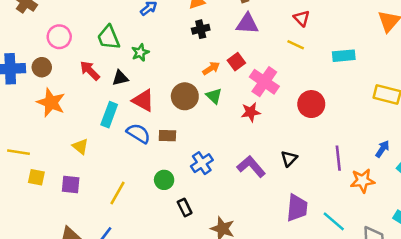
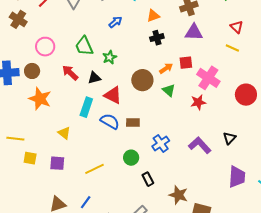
red square: (236, 62) -> (186, 63), turned 32
brown circle: (185, 96) -> (142, 80), moved
yellow line: (117, 193) -> (94, 169), turned 36

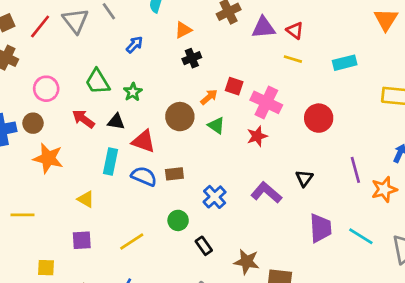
purple triangle: (194, 32) -> (263, 28), moved
red square: (186, 63) -> (234, 86), turned 32
black triangle: (94, 78) -> (116, 122), turned 32
yellow square: (30, 158) -> (46, 268), moved

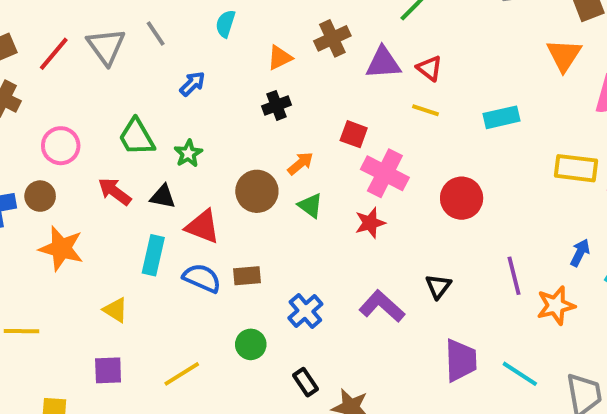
orange triangle: (183, 30) -> (280, 58), moved
red square: (234, 86) -> (354, 134), moved
black rectangle: (204, 246) -> (306, 382), moved

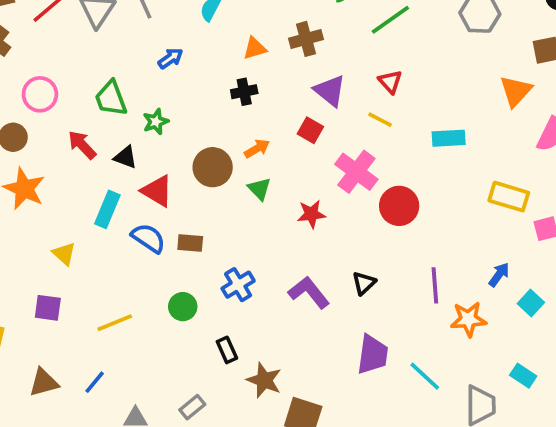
purple triangle: (383, 63) -> (330, 91), moved, turned 33
pink cross: (385, 173) -> (356, 172), moved

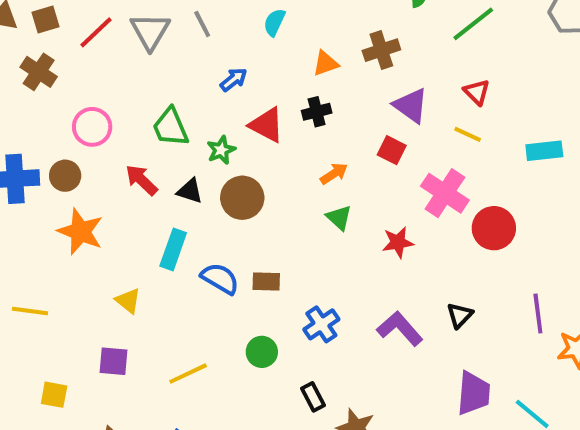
brown circle: (213, 167) -> (242, 198), moved
red triangle: (157, 191) -> (267, 125), moved

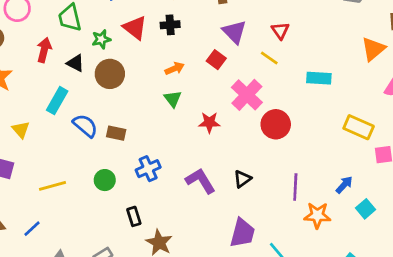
red arrow: (141, 180) -> (44, 50), turned 50

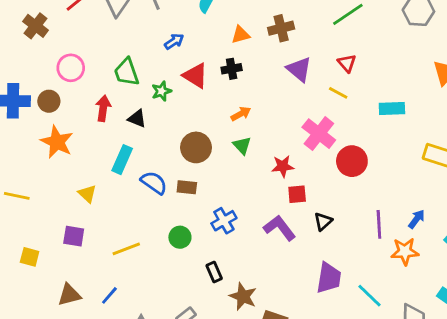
red square: (216, 60) -> (297, 194), moved, turned -36
brown circle: (110, 74) -> (196, 147), moved
blue arrow: (344, 185) -> (417, 219), moved

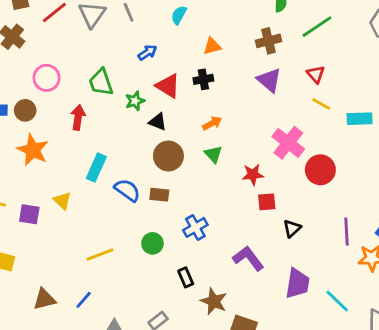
brown cross: (281, 28) -> (269, 41), moved
yellow line: (338, 93) -> (321, 104), moved
black triangle: (137, 119) -> (158, 122), moved
purple L-shape: (280, 228) -> (248, 258), moved
purple square: (74, 236) -> (29, 214), moved

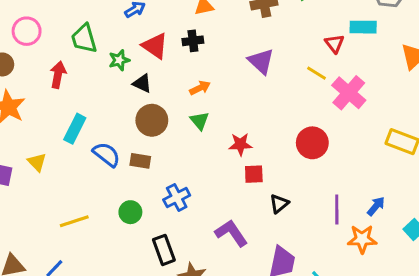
red triangle: (316, 74) -> (335, 44), moved
purple triangle: (269, 80) -> (261, 61), moved
cyan rectangle: (360, 119) -> (363, 27), moved
pink cross: (288, 143) -> (349, 93), moved
black rectangle: (186, 277) -> (164, 250), size x1.4

